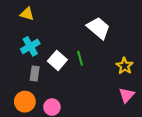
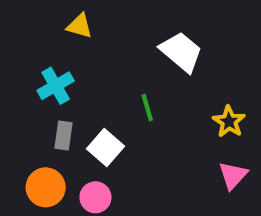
yellow triangle: (27, 14) -> (80, 26), moved
white square: (57, 60) -> (105, 147), moved

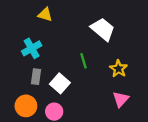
yellow star: (229, 122) -> (118, 69), moved
pink triangle: (233, 175) -> (121, 99), moved

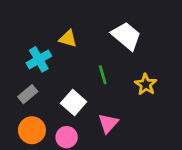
yellow triangle: (45, 15) -> (68, 39), moved
gray rectangle: (36, 77) -> (28, 94), moved, turned 42
pink triangle: (121, 99) -> (108, 123), moved

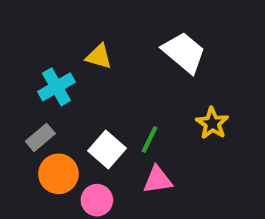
green line: (103, 75) -> (150, 139), moved, turned 42
pink triangle: (108, 123) -> (158, 180), turned 40
orange circle: (32, 130) -> (58, 174), moved

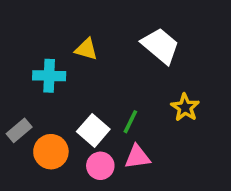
cyan cross: (56, 87) -> (49, 76), turned 32
gray rectangle: (40, 137) -> (19, 130), moved
pink circle: (97, 200) -> (100, 166), moved

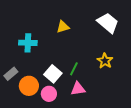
white trapezoid: (160, 46) -> (108, 23), moved
yellow triangle: (86, 49) -> (63, 27), moved, turned -32
pink circle: (100, 166) -> (49, 94), moved

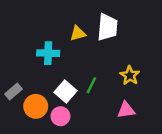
white trapezoid: (108, 23) -> (107, 27), moved, turned 55
cyan cross: (28, 43) -> (48, 53), moved
pink triangle: (78, 89) -> (126, 110), moved

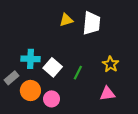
yellow triangle: (78, 33) -> (66, 20), moved
cyan cross: (48, 53) -> (30, 59), moved
white square: (65, 92) -> (53, 67), moved

